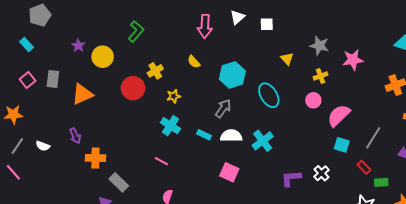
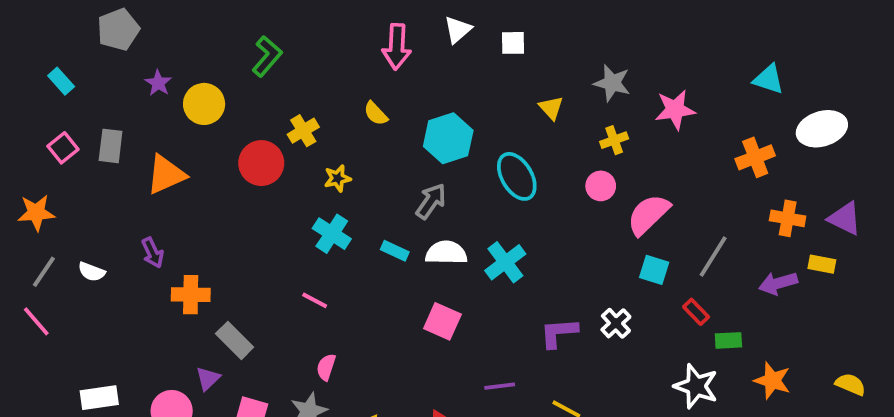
gray pentagon: (40, 15) -> (118, 30), moved

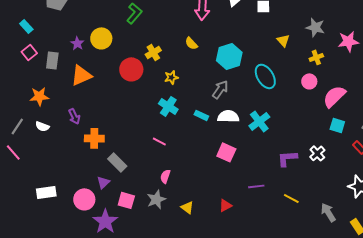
purple star: (158, 83) -> (77, 43), moved
pink square: (63, 148) -> (29, 52), moved
orange star: (36, 213) -> (39, 96), moved

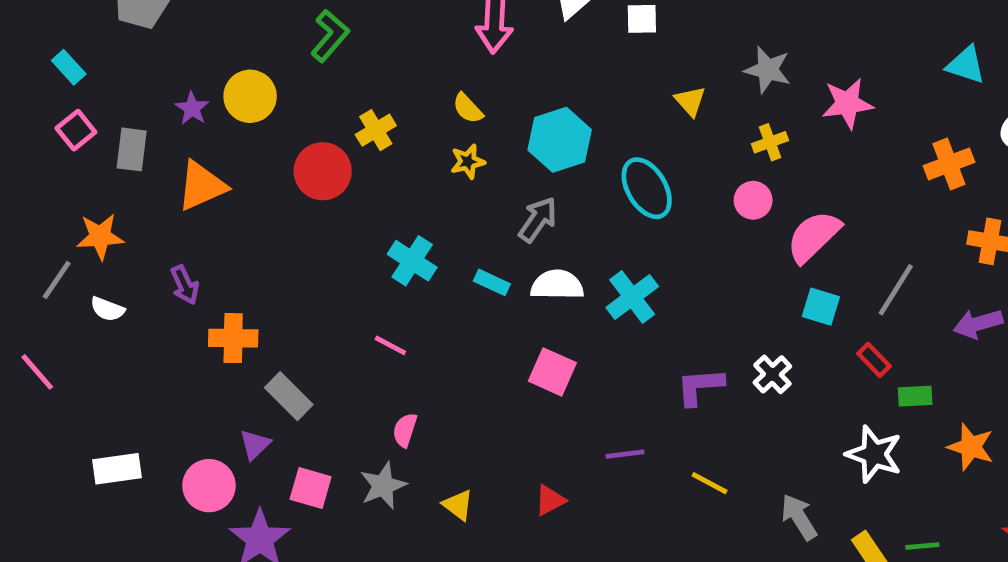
yellow star: (171, 77) -> (468, 162), moved
gray line: (17, 126) -> (57, 280), moved

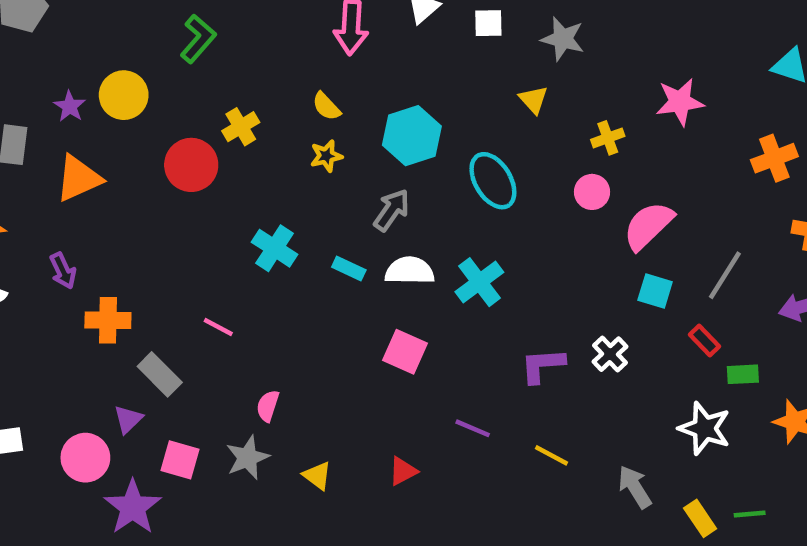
gray star: (768, 70) -> (563, 39), moved
pink line: (390, 345) -> (218, 327), moved
purple line: (625, 454) -> (473, 428), turned 30

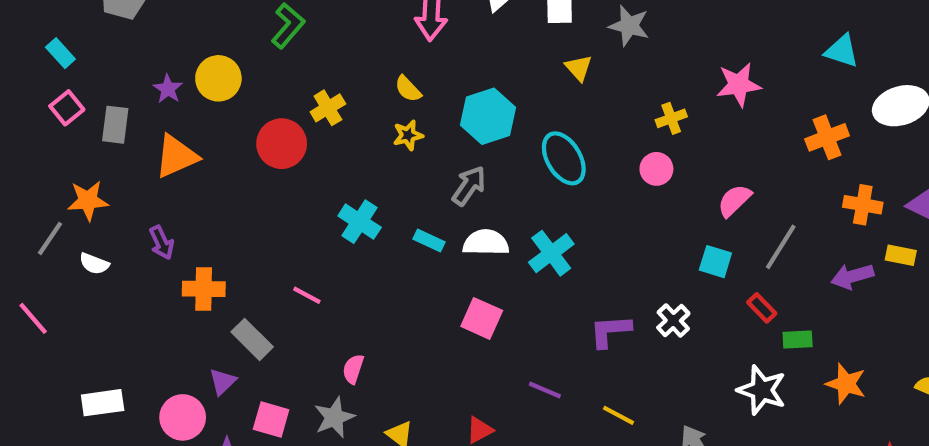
yellow triangle: (533, 100) -> (579, 68), moved
pink semicircle: (648, 226) -> (734, 200), moved, size x0.7

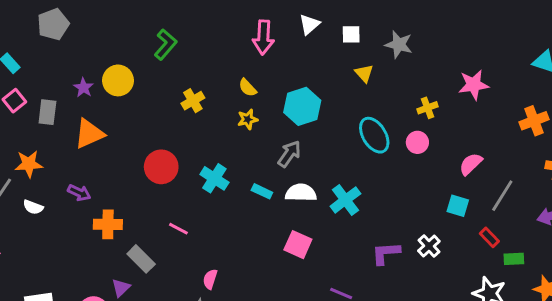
red circle: (282, 144) -> (161, 167), moved
cyan ellipse: (564, 158) -> (374, 135), moved
purple arrow: (162, 243) -> (79, 193), turned -40

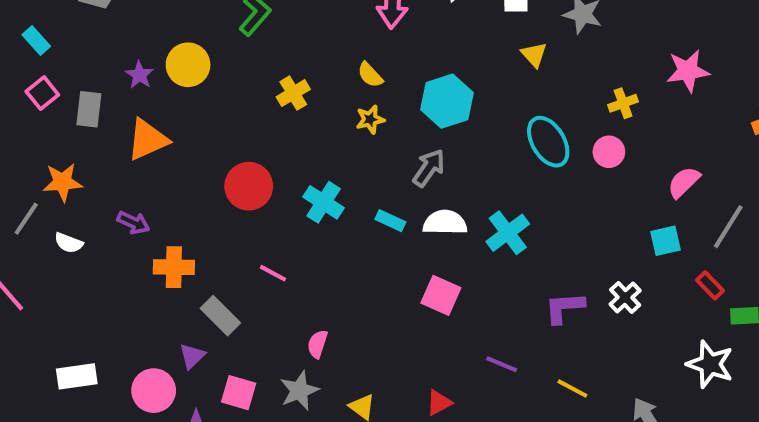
cyan square: (458, 206) -> (666, 241), turned -30

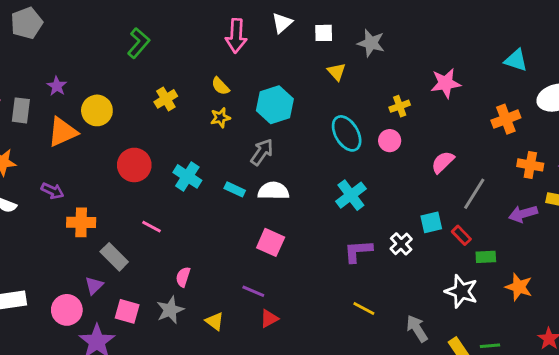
yellow circle: (188, 65) -> (97, 110), moved
cyan cross: (508, 233) -> (351, 195), moved
cyan square: (666, 241) -> (431, 222), moved
purple line: (502, 364) -> (253, 291), moved

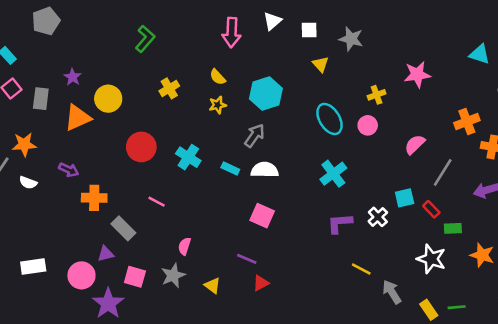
orange cross: (506, 119) -> (467, 122), moved
purple triangle: (94, 286) -> (106, 254), turned 30
yellow line: (364, 308) -> (361, 269), moved

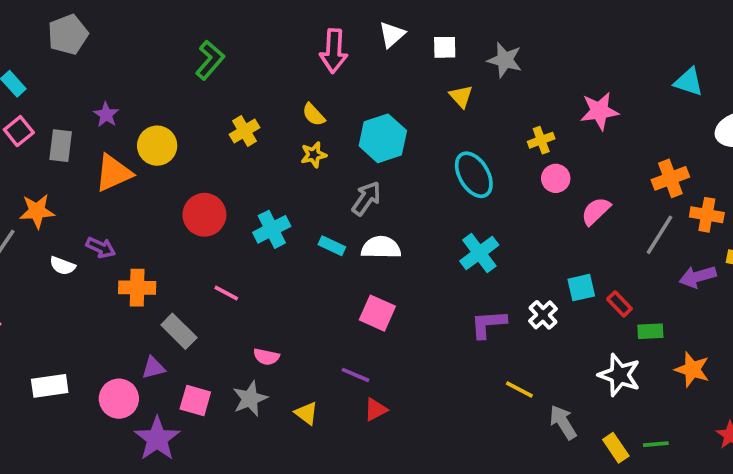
pink circle: (368, 125) -> (556, 178), moved
cyan cross: (188, 157) -> (272, 229), turned 30
gray line: (443, 172) -> (659, 235), moved
white semicircle: (28, 183) -> (62, 266), moved
pink semicircle: (185, 246) -> (266, 357), turned -96

